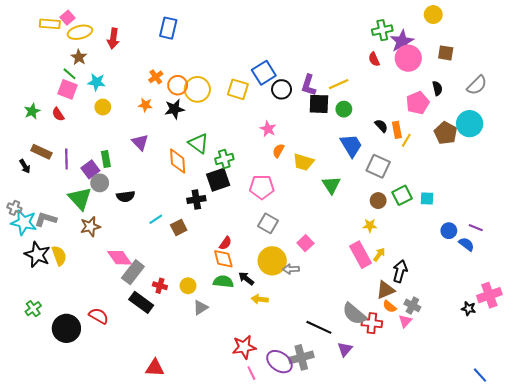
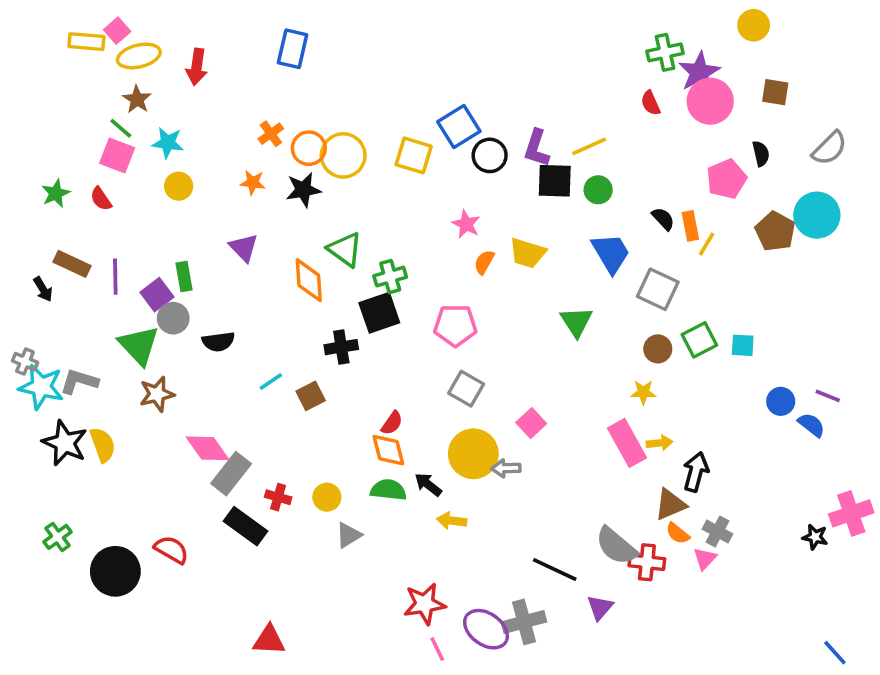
yellow trapezoid: (303, 162) -> (528, 253), moved
yellow arrow: (379, 255) -> (660, 443), turned 48

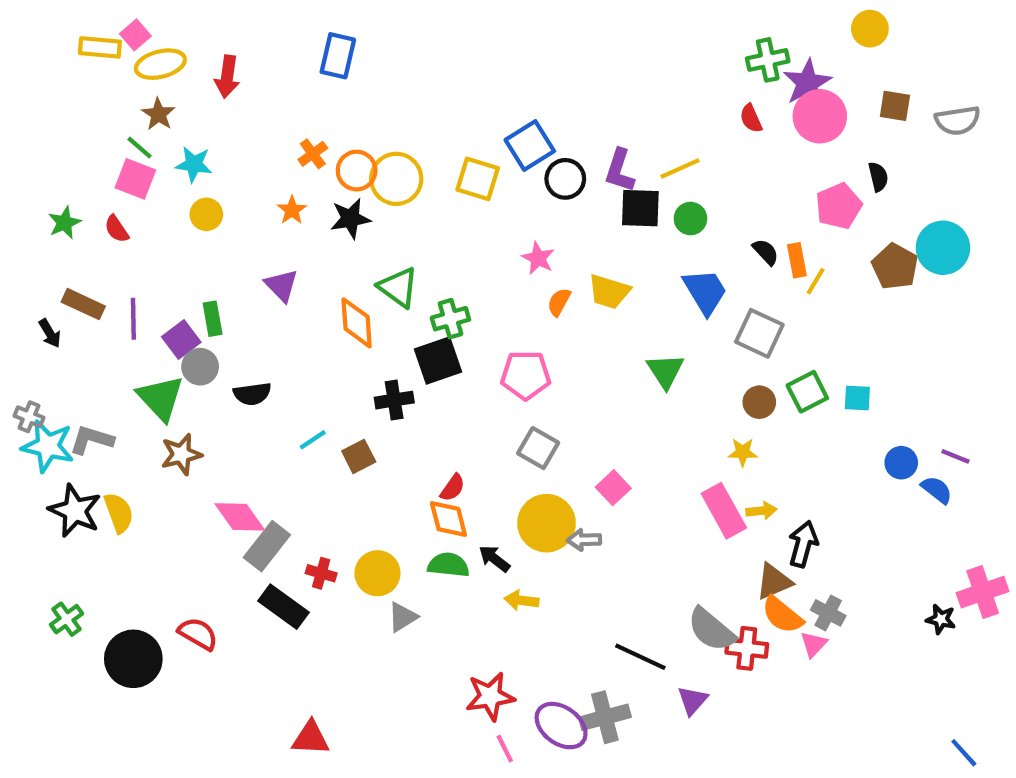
gray semicircle: (830, 148) -> (958, 120), moved, turned 36
orange star: (253, 183) -> (292, 210), turned 30
yellow circle: (327, 497) -> (377, 573), size x1.4
orange semicircle: (678, 533) -> (782, 615), size x1.5

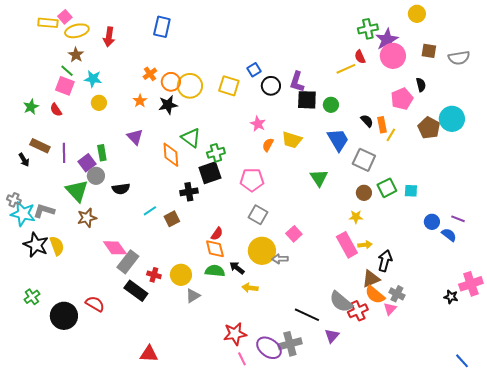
blue square: (530, 145) -> (254, 70), size x0.6
yellow line: (680, 168) -> (346, 69), moved
red cross: (747, 648) -> (358, 311), turned -30

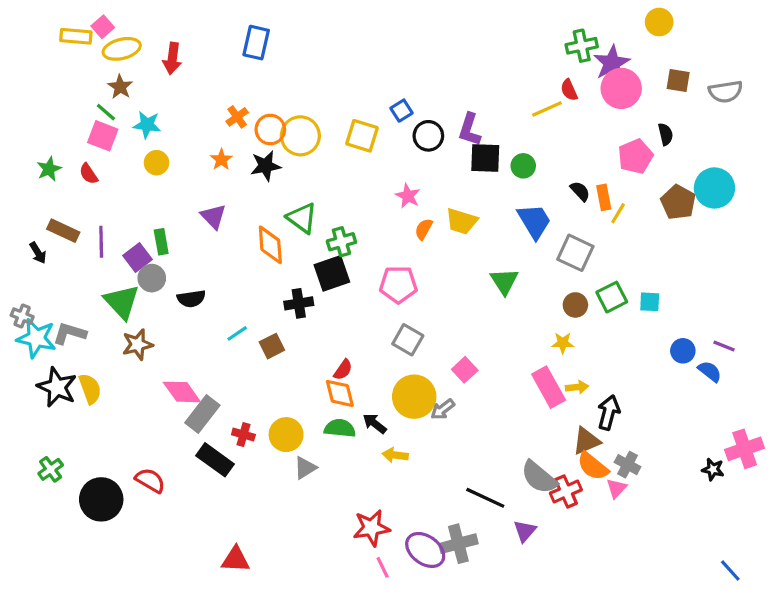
gray arrow: (280, 259) -> (443, 409), turned -35

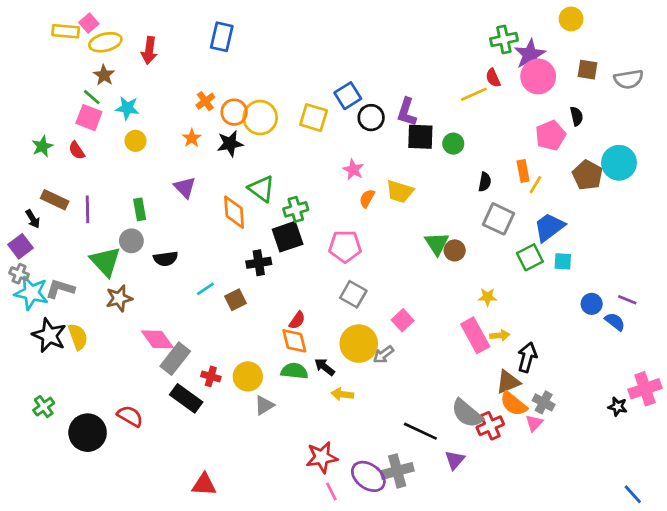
blue square: (402, 111) -> (348, 96), size x1.4
black semicircle: (580, 191) -> (485, 182), moved, turned 54
blue trapezoid: (534, 221) -> (549, 227), moved, turned -96
purple square: (138, 258) -> (20, 246), moved
brown circle: (575, 305) -> (455, 250), moved

